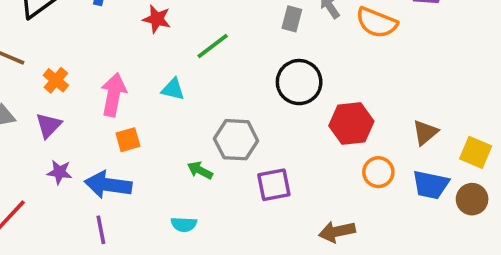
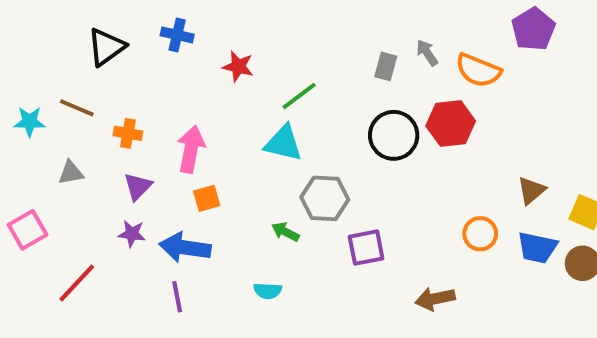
orange cross: (56, 80) -> (128, 133), turned -30
cyan triangle: (173, 89) -> (283, 143), moved, size x1.5
red hexagon: (351, 123) -> (451, 124), moved
purple triangle: (49, 125) -> (138, 187), moved

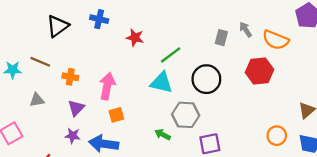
black circle: (394, 135) -> (206, 79), moved

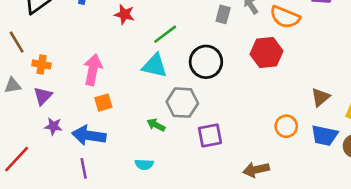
brown line: (40, 62) -> (17, 42), turned 36
orange cross: (70, 77) -> (42, 64), moved
purple triangle: (76, 108) -> (43, 96), moved

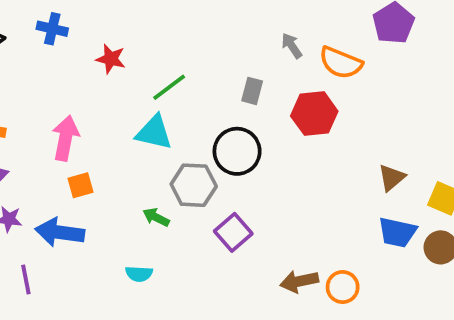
gray rectangle: (223, 14) -> (252, 91), moved
black circle: (206, 62) -> (237, 151), moved
orange circle: (286, 126) -> (343, 287), moved
purple square: (210, 135) -> (233, 232), turned -30
purple line: (84, 168) -> (26, 279), moved

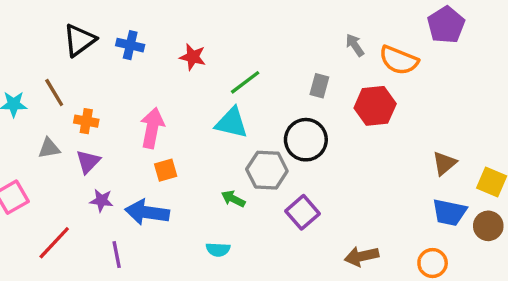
blue cross: (52, 29) -> (130, 45), moved
orange circle: (343, 287) -> (433, 263), moved

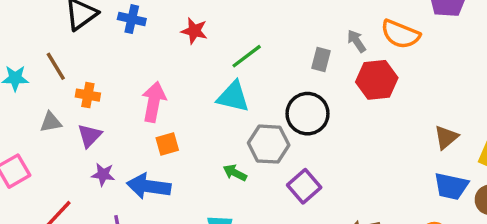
gray arrow: (355, 45) -> (356, 41), moved

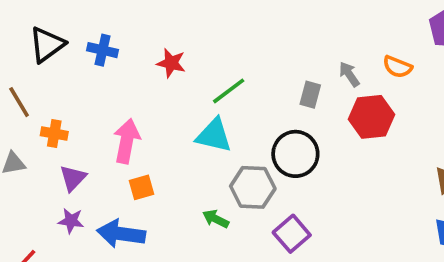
orange semicircle: (400, 34) -> (397, 67), size x0.7
purple triangle: (90, 136) -> (73, 178), moved

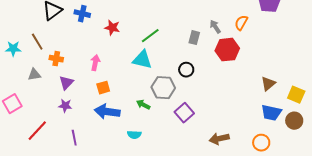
red star: (171, 63) -> (112, 28), moved
orange semicircle: (397, 67) -> (241, 23), turned 98
pink arrow: (127, 141) -> (95, 63), size x0.7
black circle: (295, 154) -> (186, 70), size x0.6
blue arrow: (121, 234) -> (107, 112), moved

